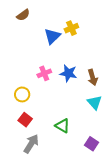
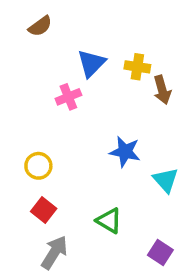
yellow cross: (71, 28) -> (137, 67), moved, turned 32
pink cross: (44, 73) -> (68, 97), moved
blue star: (68, 73) -> (125, 152), moved
brown arrow: (93, 77) -> (162, 90), moved

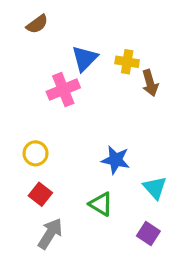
pink cross: (68, 97) -> (63, 90), size x1.4
blue star: (125, 152) -> (116, 160), moved
cyan triangle: (166, 180) -> (155, 188), moved

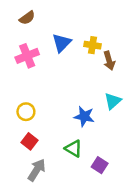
pink cross: (63, 90) -> (27, 56), moved
cyan triangle: (155, 188) -> (113, 101), moved, turned 30
purple square: (148, 234) -> (100, 165), moved

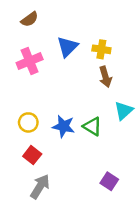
brown arrow: (109, 61) -> (105, 77), moved
blue star: (84, 116) -> (64, 126), moved
green triangle: (73, 149) -> (92, 126), moved

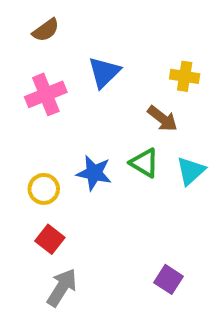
yellow cross: (101, 49) -> (185, 76), moved
brown arrow: (105, 77) -> (162, 119), turned -36
blue star: (64, 126) -> (94, 173), moved
green triangle: (92, 126) -> (144, 163), moved

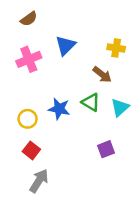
purple square: (168, 279) -> (106, 149), moved, turned 36

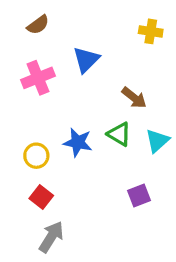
yellow cross: (116, 48) -> (151, 31), moved

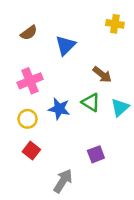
brown semicircle: (38, 25) -> (29, 33), moved
pink cross: (38, 78) -> (30, 81), moved
purple square: (139, 195) -> (96, 154), moved
gray arrow: (51, 237) -> (63, 181), moved

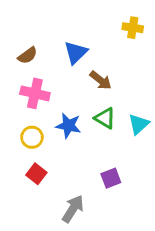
brown semicircle: (29, 33) -> (28, 55), moved
brown arrow: (102, 75) -> (101, 80), moved
pink cross: (30, 81) -> (35, 93), turned 35

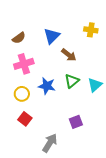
yellow cross: (133, 28) -> (91, 30), moved
pink cross: (35, 93) -> (24, 64), turned -30
green triangle: (105, 118) -> (72, 81), turned 49

